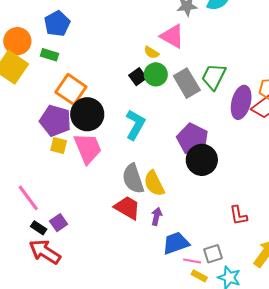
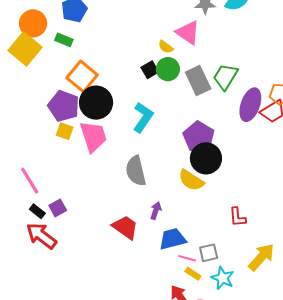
yellow semicircle: (154, 183) -> (191, 180), moved, turned -36
red trapezoid: (127, 208) -> (125, 227), moved

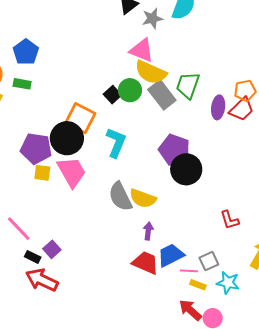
yellow semicircle: (166, 47) -> (151, 72), moved, size x2.0
orange square: (82, 76) -> (80, 118), moved
purple ellipse: (250, 105) -> (218, 107), size x0.7
yellow semicircle: (191, 180) -> (143, 198), moved
red trapezoid: (125, 227) -> (146, 263), moved

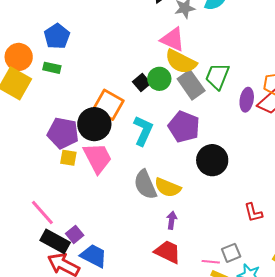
purple pentagon: (174, 150) -> (184, 127), moved
blue trapezoid: (171, 255) -> (94, 256), moved, turned 52
black rectangle: (33, 257) -> (55, 241), size x1.8

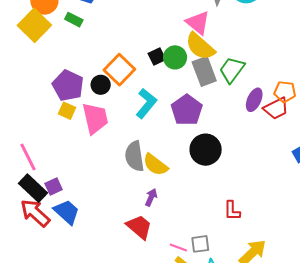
black circle: (94, 124) -> (101, 85), size x0.6

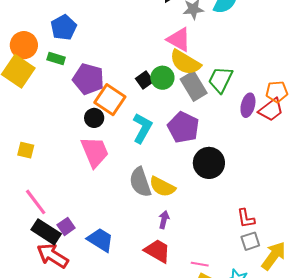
purple pentagon: (68, 86) -> (88, 79), moved
yellow square: (67, 111) -> (26, 150), moved
blue trapezoid: (67, 212) -> (100, 240), moved
gray square: (200, 244) -> (250, 241), moved

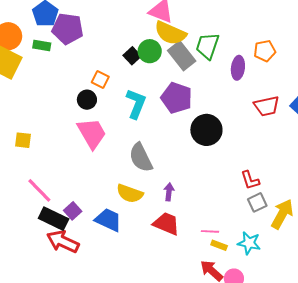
purple pentagon: (88, 79) -> (68, 29), moved
orange square: (110, 100) -> (100, 80), size x0.6
red trapezoid: (271, 110) -> (267, 106), moved, turned 32
yellow semicircle: (162, 187) -> (130, 193), moved

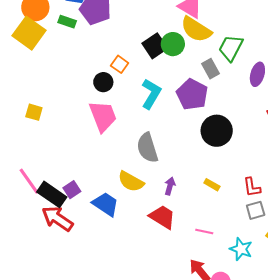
black square: (132, 56) -> (155, 46), size x1.4
gray rectangle: (182, 56) -> (211, 69), moved, size x0.7
pink line: (39, 190) -> (29, 181), moved
yellow rectangle: (219, 245) -> (212, 185), moved

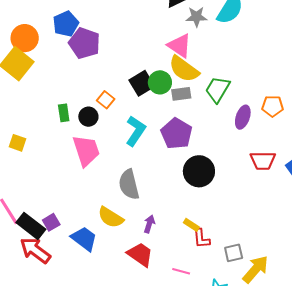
green rectangle: (67, 22) -> (64, 113), moved, turned 60
gray rectangle: (211, 69) -> (181, 94), moved, turned -72
red L-shape: (252, 187) -> (201, 239), moved

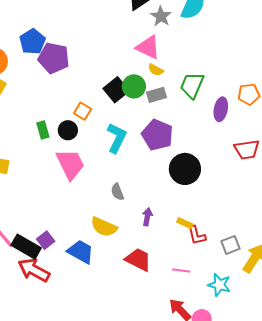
gray star: (196, 17) -> (161, 16), turned -30
yellow semicircle: (184, 69) -> (156, 70), size x0.5
gray semicircle: (129, 185) -> (117, 192), size x0.6
purple arrow: (149, 224) -> (147, 217), moved

